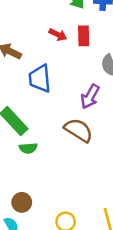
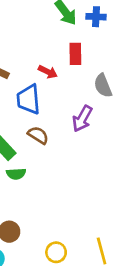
red arrow: (58, 35) -> (48, 72), moved
brown semicircle: (78, 130) -> (38, 135), moved, size x0.7

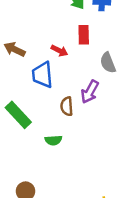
brown semicircle: (38, 135) -> (67, 106), moved, turned -126
green semicircle: (16, 174) -> (53, 140), moved

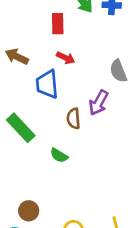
red rectangle: (84, 35) -> (58, 24), moved
green semicircle: (53, 140) -> (59, 155), turned 35

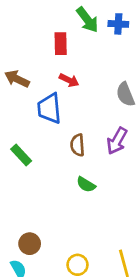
purple arrow: (99, 103) -> (117, 141), moved
green rectangle: (21, 128) -> (21, 155), size x0.7
green semicircle: (59, 155) -> (86, 184), moved

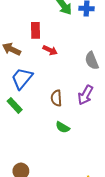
red rectangle: (61, 44) -> (35, 30), moved
blue trapezoid: (49, 108) -> (22, 78), moved, turned 45

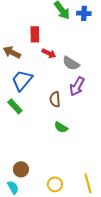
gray semicircle: (92, 61) -> (71, 63), moved, turned -36
purple arrow: (85, 95) -> (77, 86), moved

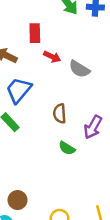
purple arrow: (77, 86) -> (93, 127), moved

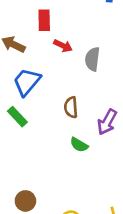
gray semicircle: (79, 69) -> (92, 59), turned 65

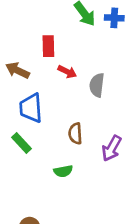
blue trapezoid: (27, 82) -> (31, 108), turned -44
green semicircle: (79, 145) -> (63, 171), moved, turned -42

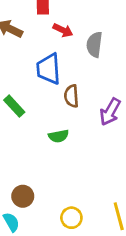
blue trapezoid: (31, 108) -> (49, 69), moved

